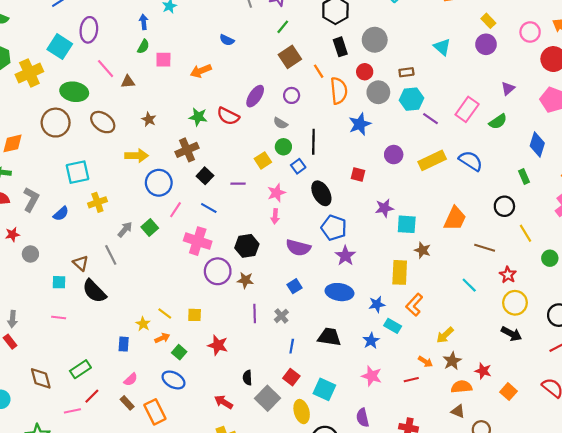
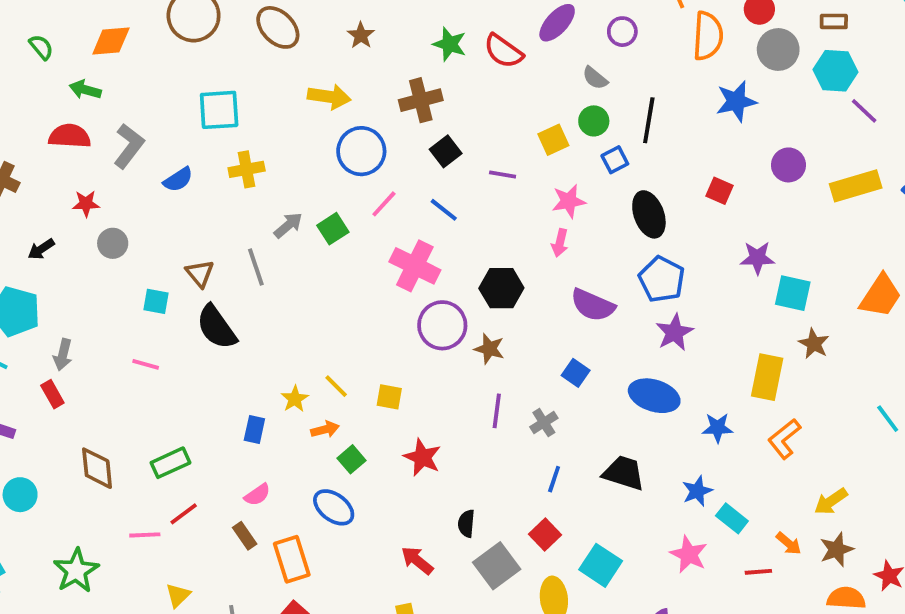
blue square: (295, 286) -> (576, 373), turned -32
cyan rectangle: (393, 326) -> (732, 518), moved

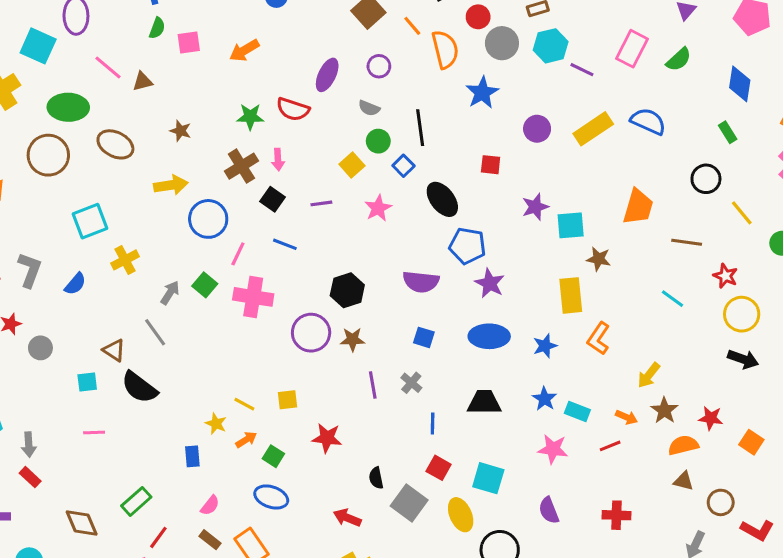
pink arrow: (560, 243) -> (278, 160), moved
pink cross: (415, 266) -> (253, 297), moved

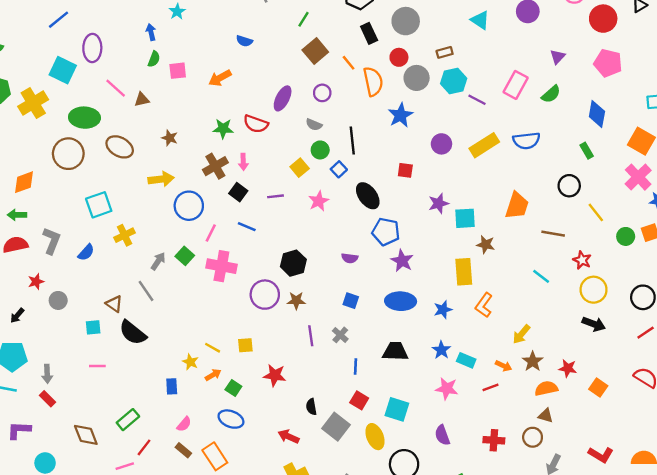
blue semicircle: (648, 121) -> (526, 141), turned 148
purple semicircle: (421, 282) -> (350, 258), size x0.6
brown circle: (721, 502) -> (533, 437), moved

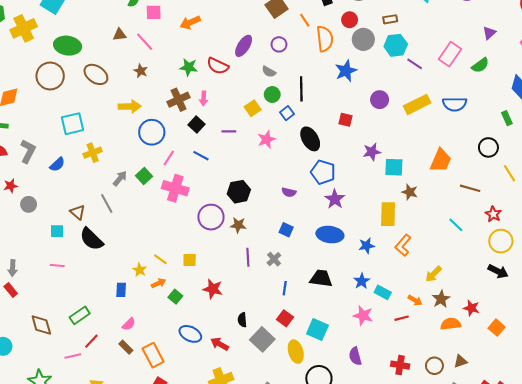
pink line: (116, 88) -> (145, 42), moved
brown triangle: (546, 416) -> (460, 361), moved, turned -40
blue ellipse: (231, 419) -> (190, 334), moved

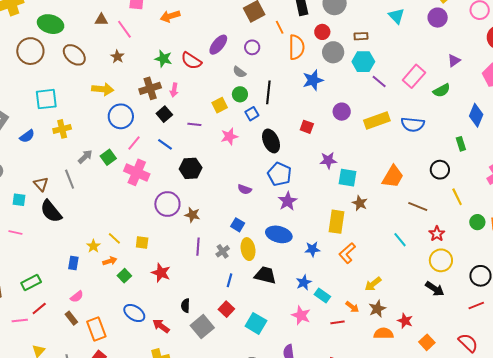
black hexagon: (239, 192) -> (191, 168), moved
yellow ellipse: (296, 352) -> (248, 249), moved

